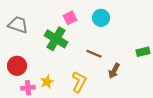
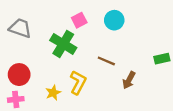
yellow L-shape: (79, 82) -> (78, 82), moved
pink cross: (28, 88) -> (16, 99), moved

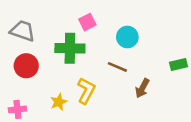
cyan circle: (114, 20) -> (127, 37), moved
green cross: (63, 44) -> (70, 48), turned -30
red circle: (19, 75) -> (26, 66), moved

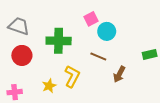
pink square: (87, 22) -> (91, 19), moved

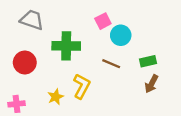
gray trapezoid: (19, 26) -> (32, 20), moved
green rectangle: (150, 54) -> (148, 61), moved
brown arrow: (119, 74) -> (151, 84), moved

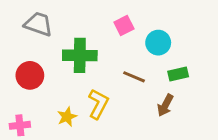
cyan circle: (121, 35) -> (158, 43), moved
brown arrow: (151, 84) -> (165, 105), moved

